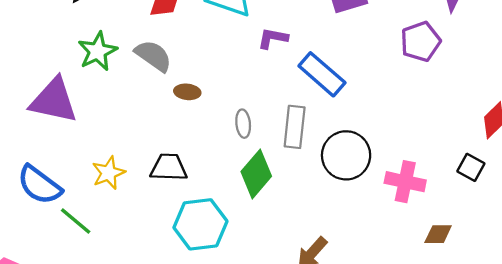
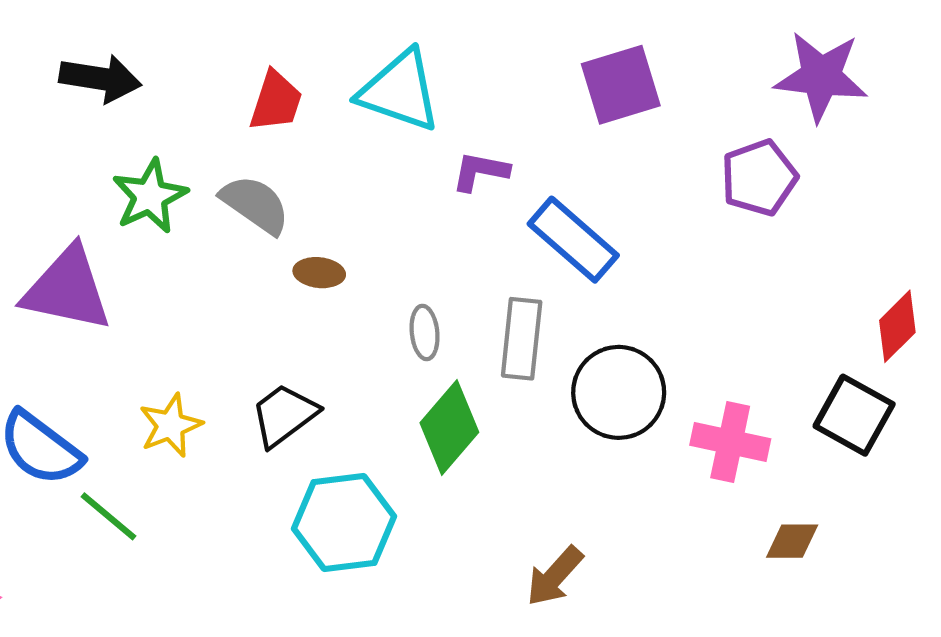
black trapezoid: (169, 167) -> (284, 415), turned -39
black square: (471, 167) -> (854, 415), size x1.5

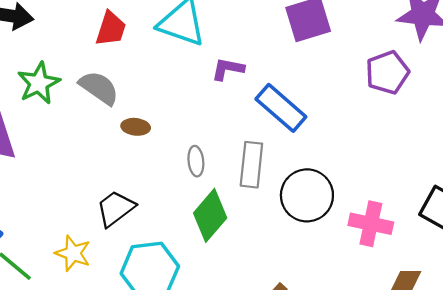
yellow star: (171, 425) -> (73, 253), moved, turned -30

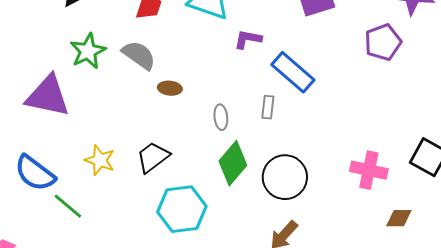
gray rectangle: (251, 165) -> (268, 107), moved, size x0.6
black circle: (307, 195) -> (285, 177), moved
yellow star: (73, 253) -> (100, 160), moved

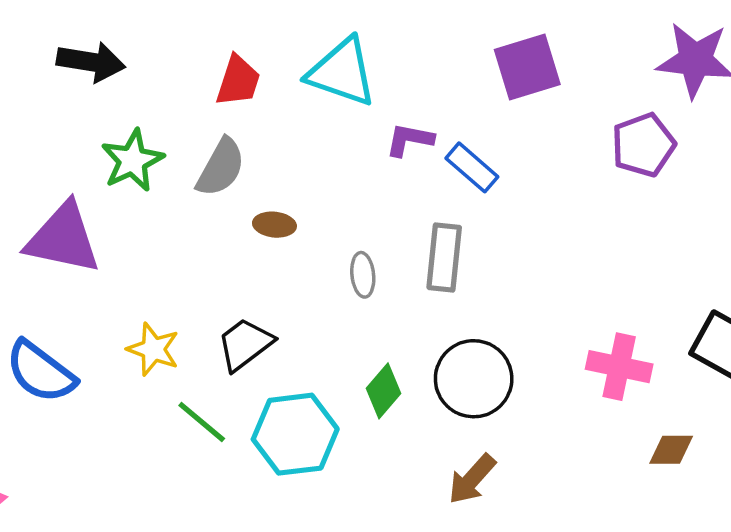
gray semicircle: (139, 55) -> (221, 167), turned 84
blue rectangle: (293, 72) -> (472, 167), moved, size x0.7
gray rectangle: (268, 107) -> (444, 257), size x1.6
green diamond: (233, 163) -> (384, 391), moved, size x0.7
green line: (68, 206) -> (202, 422), moved

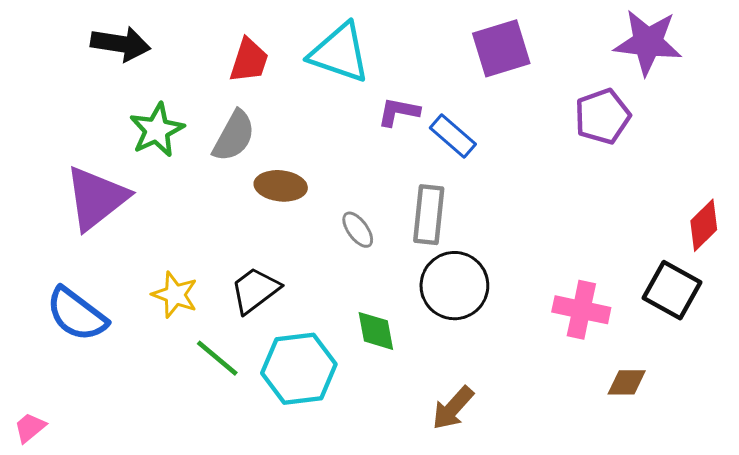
brown ellipse: (274, 225) -> (281, 186), size x1.4
purple triangle: (63, 238) -> (96, 198), turned -50
gray ellipse: (363, 275) -> (358, 230), turned -30
black circle: (474, 379) -> (454, 286), moved
green diamond: (384, 391) -> (376, 331), turned -51

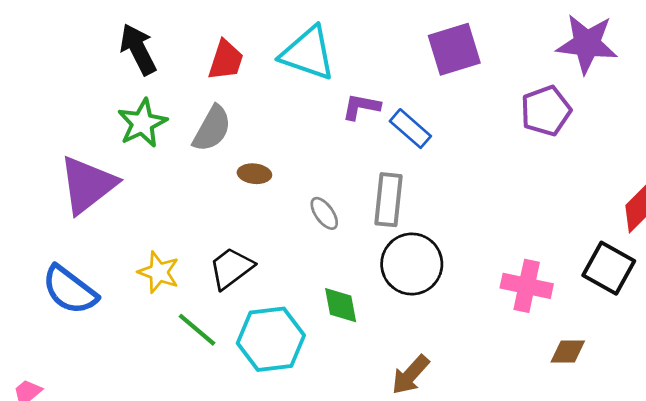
black arrow: (121, 44) -> (138, 49), moved, turned -126
brown ellipse: (281, 186) -> (254, 174), size x0.7

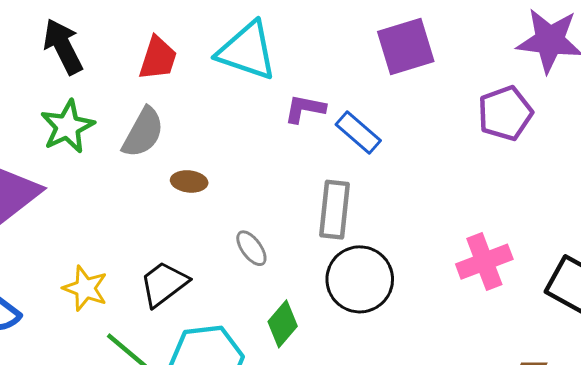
gray ellipse: (324, 213) -> (251, 248), moved
pink cross: (527, 286) -> (484, 262), moved, turned -33
green diamond: (341, 305) -> (283, 324), turned 51

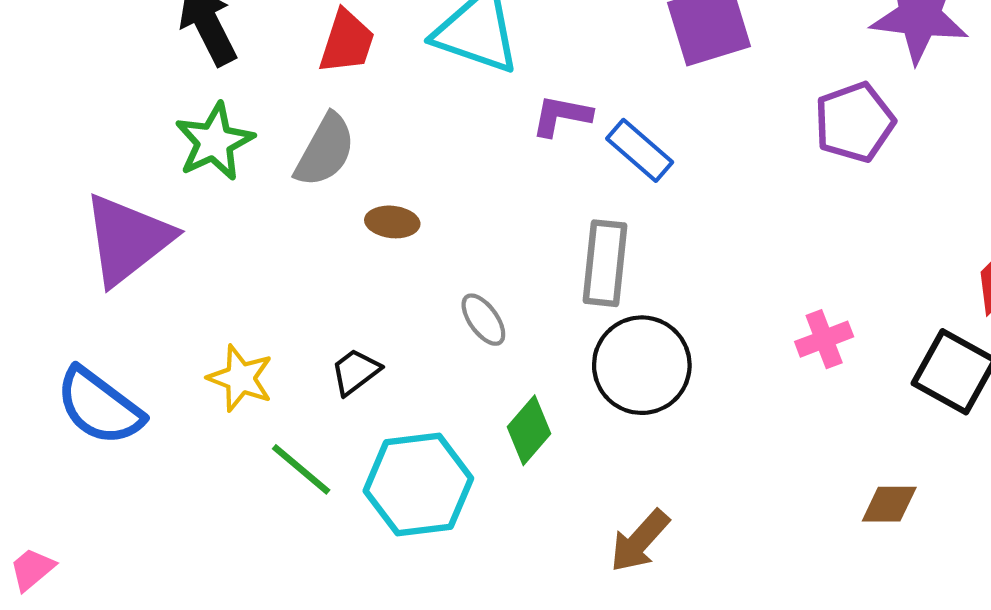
pink cross: (484, 262) -> (824, 339), size x0.7
black trapezoid: (164, 284) -> (355, 372), size x0.7

